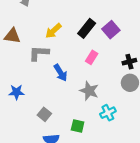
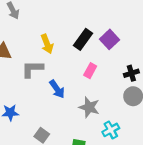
yellow arrow: (53, 31) -> (47, 44), turned -66

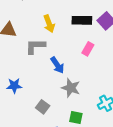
black rectangle: (83, 39) -> (82, 20), turned 54
gray star: (89, 107) -> (71, 88), moved

